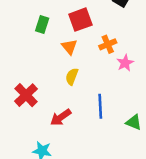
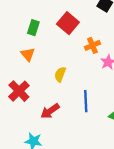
red square: (80, 20) -> (68, 23), turned -30
orange triangle: (69, 47) -> (28, 54), moved

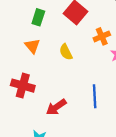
yellow semicircle: (60, 74) -> (66, 52), moved, turned -48
red cross: (19, 91) -> (23, 86), turned -30

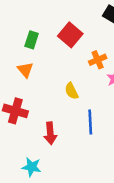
yellow semicircle: (66, 52) -> (71, 91), moved
red arrow: (56, 107) -> (50, 133), turned -60

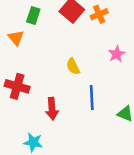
orange cross: (98, 60) -> (99, 14), moved
orange triangle: (25, 70) -> (16, 38), moved

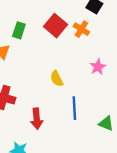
orange cross: (99, 14) -> (81, 29), turned -35

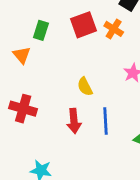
red square: (55, 26) -> (83, 25), turned 30
red arrow: (37, 119) -> (74, 121), moved

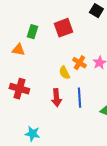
orange cross: (114, 29) -> (79, 63), moved
orange triangle: (22, 55) -> (18, 50), turned -40

